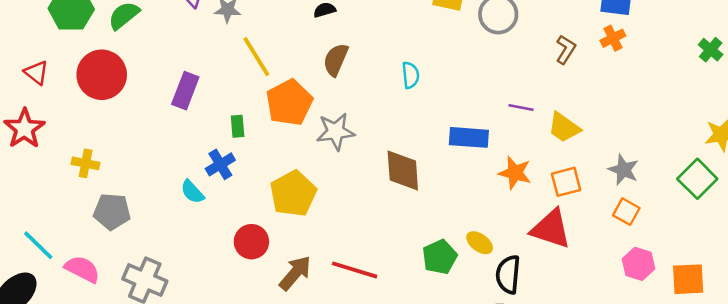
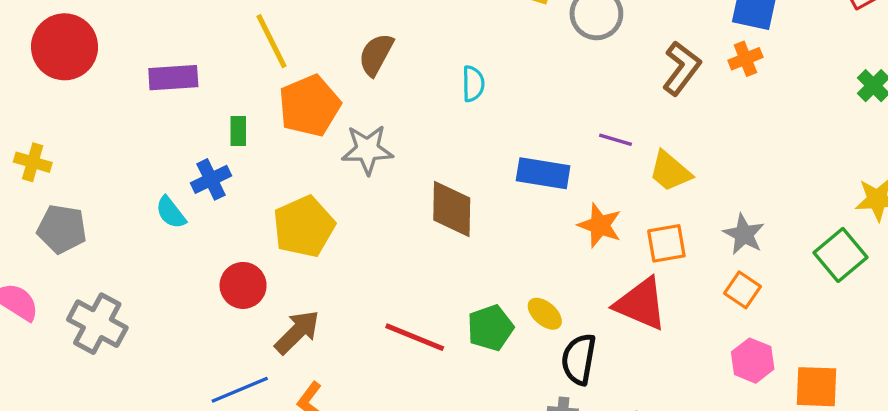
brown L-shape: (566, 49) -> (682, 68), size x1.4
purple rectangle: (185, 91) -> (173, 78), turned 60
red line: (355, 270) -> (415, 337), moved

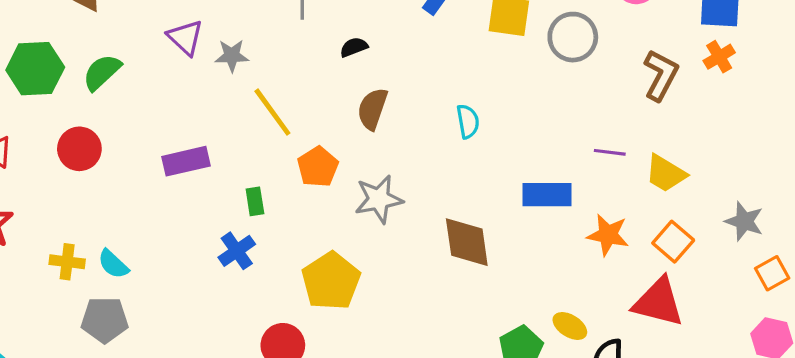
red circle: (65, 47) -> (79, 149), size x0.7
orange pentagon: (309, 106) -> (318, 167), size x0.7
cyan semicircle: (171, 213) -> (113, 264), moved
orange square: (666, 243) -> (673, 242), turned -30
orange square: (743, 290) -> (772, 273), moved, turned 36

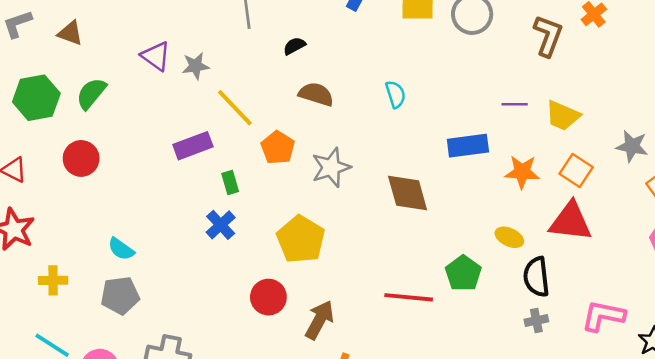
brown semicircle: (372, 109) -> (316, 94), turned 96
purple rectangle: (186, 161) -> (193, 146), moved
yellow cross: (67, 262) -> (53, 280), moved
yellow ellipse: (570, 326) -> (509, 237), moved

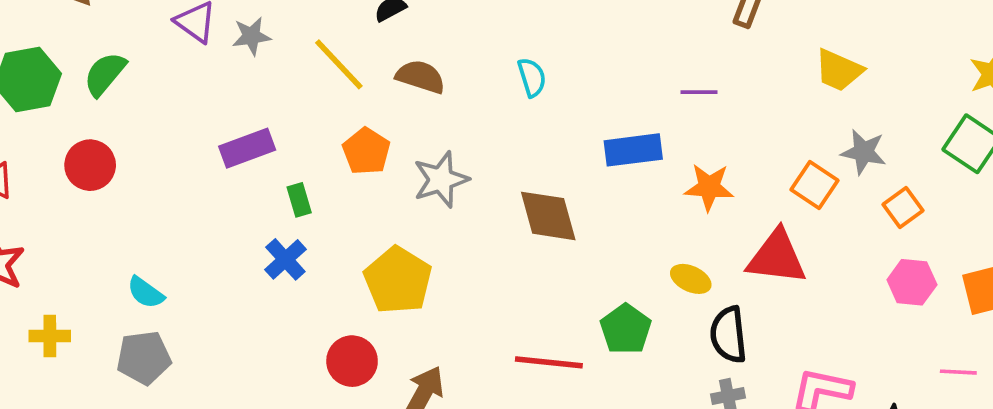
yellow line: (235, 108) -> (339, 64), moved
yellow trapezoid: (563, 116) -> (839, 70), moved
orange square: (576, 170) -> (814, 185), moved

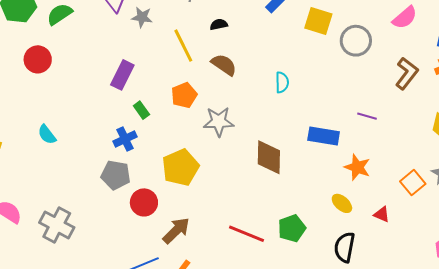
purple rectangle: (247, 148) -> (122, 75), turned -60
green rectangle: (299, 200) -> (141, 110), turned -36
red triangle: (777, 257) -> (382, 214), size x0.5
yellow ellipse: (691, 279) -> (342, 203), moved
gray pentagon: (144, 358) -> (116, 175), moved

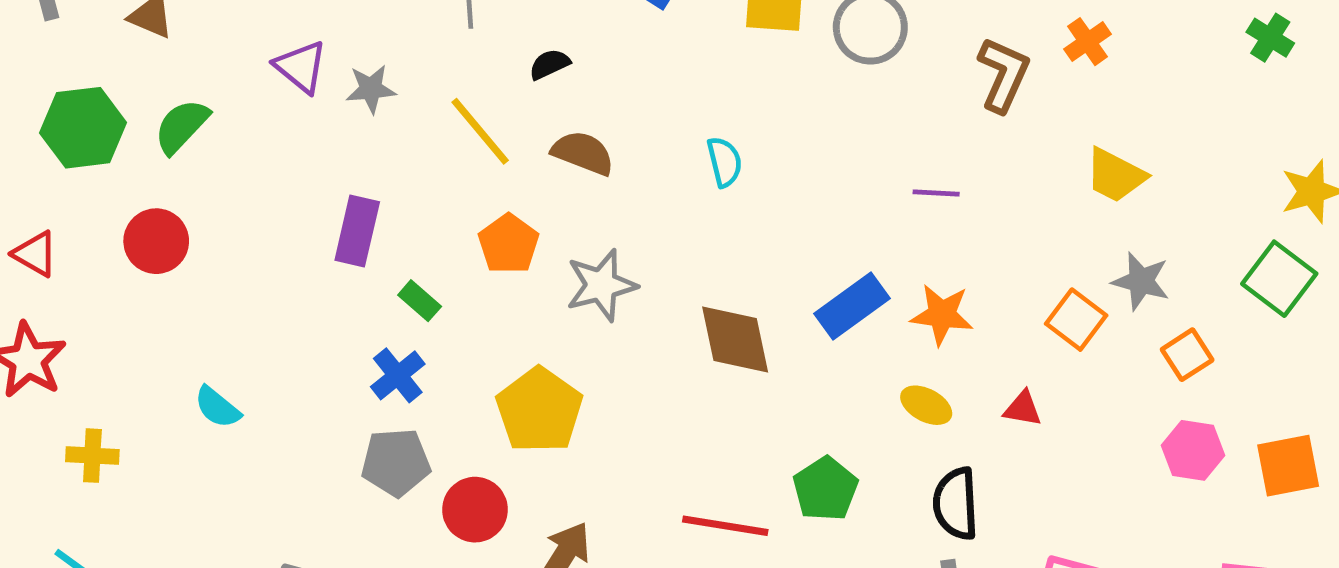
blue rectangle: (324, 136) -> (852, 306), moved, turned -32

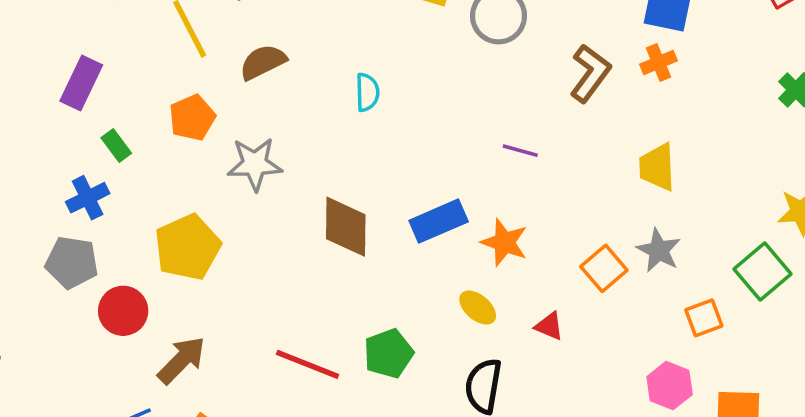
brown semicircle: (583, 153) -> (263, 62), turned -60
yellow trapezoid: (1115, 175) -> (657, 167), turned 48
orange square: (1187, 355) -> (704, 318), moved

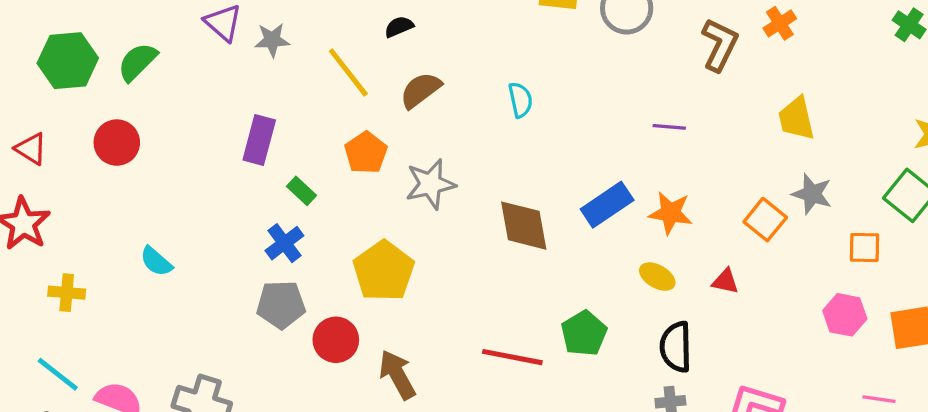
orange square: (704, 318) -> (864, 247), turned 32
brown arrow: (182, 360) -> (397, 375), turned -63

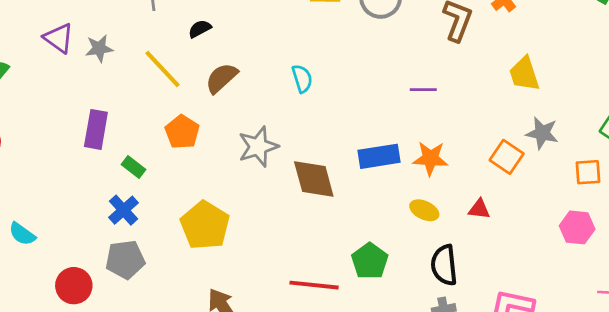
gray star: (430, 184) -> (258, 147), moved
blue rectangle: (607, 205) -> (379, 156), turned 30
red circle: (336, 340) -> (74, 286), moved

